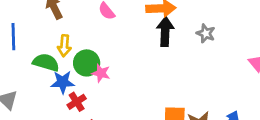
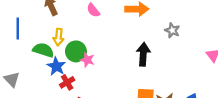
black arrow: (165, 32) -> (143, 54), moved
blue star: (63, 82) -> (56, 66), turned 30

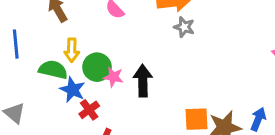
gray star: (172, 30) -> (184, 27), moved
black arrow: (143, 54) -> (143, 81), moved

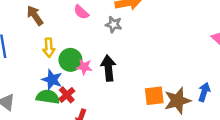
gray star: (184, 27) -> (114, 24), moved
green semicircle: (53, 70) -> (48, 97), moved

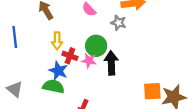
green circle: (70, 60) -> (96, 46), moved
red cross: (67, 95) -> (70, 56), moved, turned -32

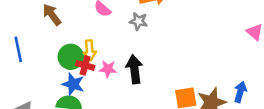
yellow arrow: (57, 41) -> (90, 50), moved
green circle: (96, 46) -> (71, 57), moved

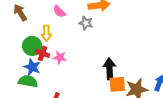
yellow arrow: (90, 50) -> (46, 33), moved
black arrow: (134, 69) -> (109, 69), moved

